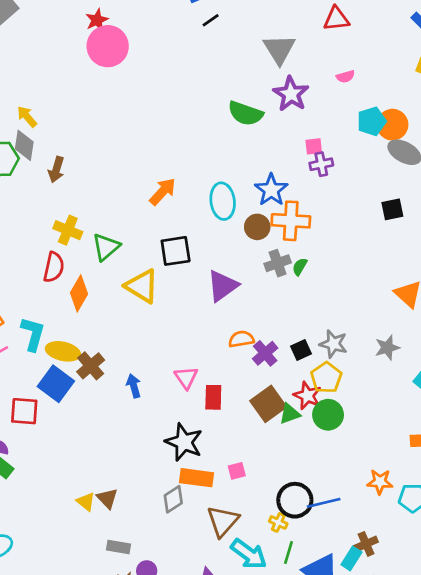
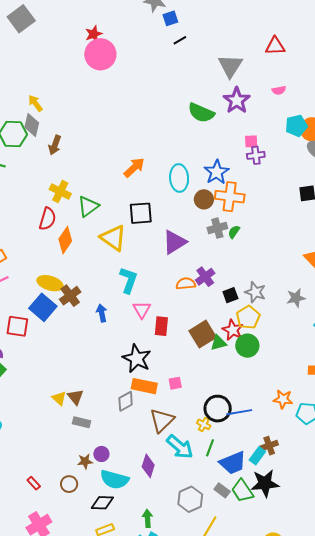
cyan L-shape: (33, 334) -> (129, 280), moved
purple cross: (265, 353) -> (205, 277), moved
gray rectangle: (119, 547) -> (81, 422), moved

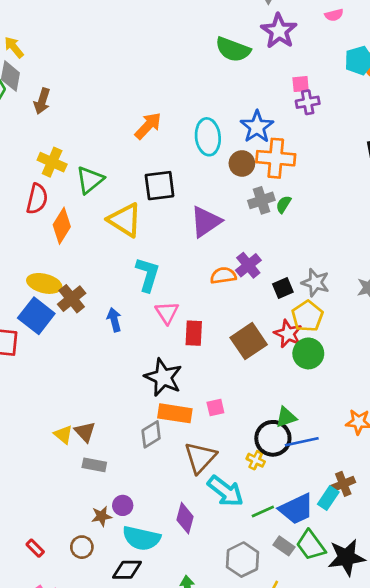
green triangle: (218, 343) -> (286, 417), moved
green line: (210, 448) -> (263, 512), moved, turned 48
black star: (265, 483) -> (346, 557), moved

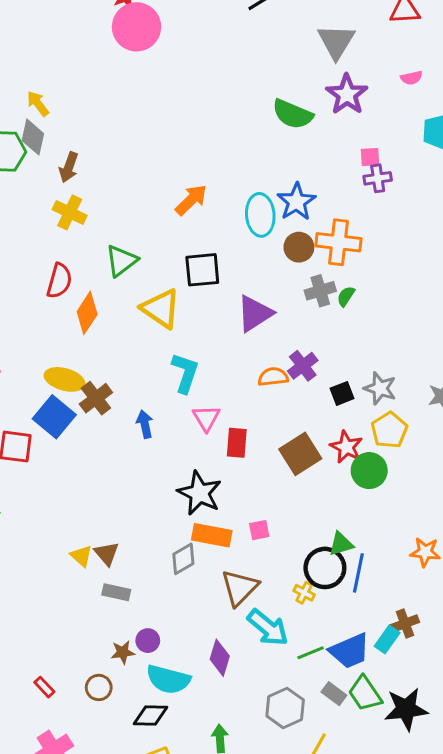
blue star: (257, 127) -> (296, 202), moved
yellow cross: (52, 162) -> (70, 212), moved
yellow pentagon: (307, 316) -> (389, 430), moved
blue line: (302, 442) -> (358, 573), turned -68

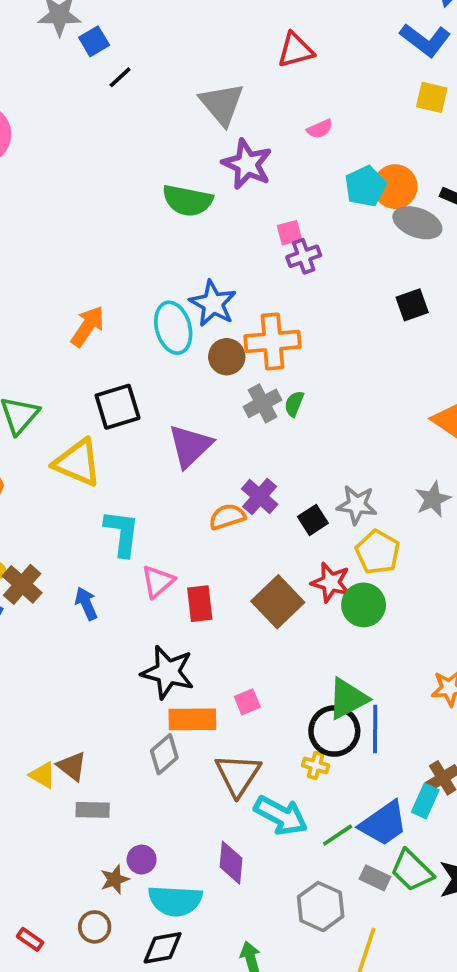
pink triangle: (206, 418) -> (158, 582), turned 32
green triangle: (341, 544) -> (348, 699), size x1.4

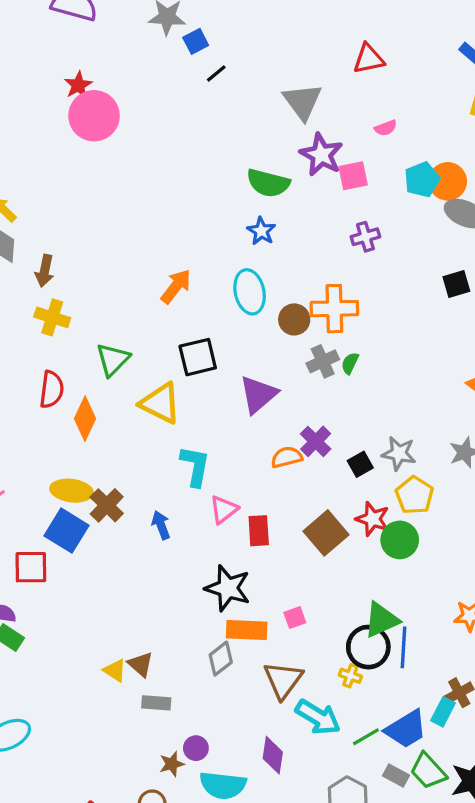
pink square: (290, 233) -> (353, 176), moved, size x1.4
blue star: (213, 303) -> (261, 231), moved, size x0.7

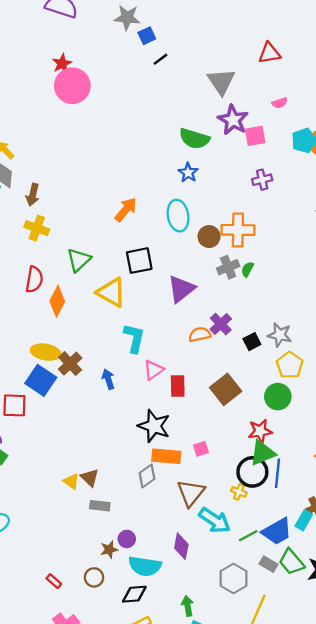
red star: (373, 519) -> (260, 431), moved, turned -30

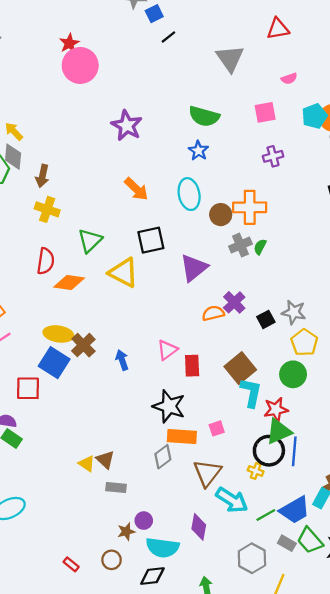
purple star: (233, 120) -> (127, 126), moved
orange arrow: (126, 210) -> (136, 189), turned 95
orange diamond: (57, 301) -> (69, 283), turned 72
cyan L-shape: (134, 338) -> (251, 393), moved

